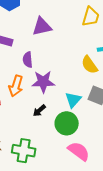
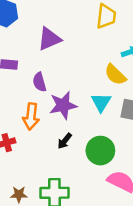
cyan triangle: (73, 100) -> (101, 102), moved

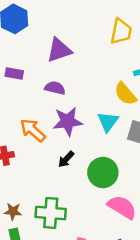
purple semicircle: (39, 82) -> (55, 88), moved, turned 114
orange arrow: (31, 116) -> (33, 130), turned 120

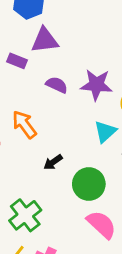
purple triangle: (59, 50) -> (45, 40), moved
purple star: (68, 121) -> (96, 85), moved
green cross: (51, 213) -> (25, 215), turned 36

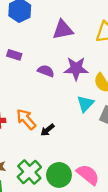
purple triangle: (45, 40) -> (63, 30), moved
orange arrow: (24, 124) -> (26, 119), moved
green circle: (89, 184) -> (59, 175), moved

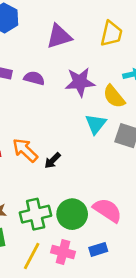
purple semicircle: (46, 71) -> (34, 78), moved
green cross: (29, 172) -> (36, 214), turned 35

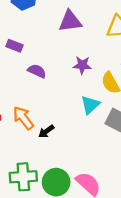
purple semicircle: (34, 78) -> (37, 71), moved
purple star: (80, 82) -> (82, 65), size x0.7

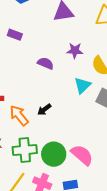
purple semicircle: (37, 71) -> (46, 63), moved
orange arrow: (23, 118) -> (19, 115), moved

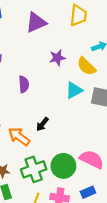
purple semicircle: (46, 63) -> (24, 84), moved, turned 77
cyan triangle: (82, 85) -> (74, 90), turned 30

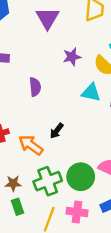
purple triangle: (36, 23) -> (48, 18), turned -35
cyan triangle: (74, 90) -> (91, 93), turned 42

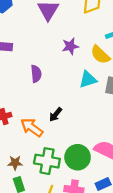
cyan triangle: (91, 93) -> (88, 79), turned -30
green cross: (48, 181) -> (47, 161), turned 30

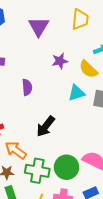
black arrow: (56, 115) -> (46, 126), size x1.5
orange arrow: (32, 127) -> (16, 150), moved

